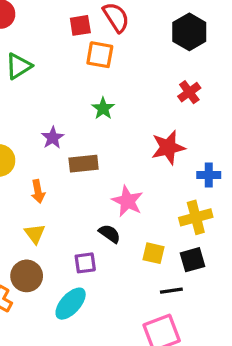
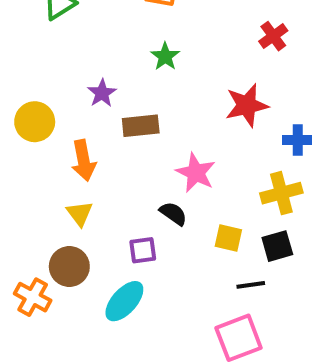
orange arrow: (38, 191) -> (84, 160), size x1.4

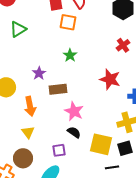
red star: (247, 105) -> (110, 79), turned 30
pink star: (196, 173) -> (74, 111), moved
yellow square: (228, 238) -> (101, 144), size x1.6

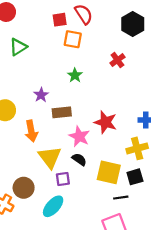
red cross: (123, 45) -> (117, 60), moved
red star: (110, 79) -> (105, 122), moved
yellow triangle: (28, 132) -> (50, 157), moved, size x1.6

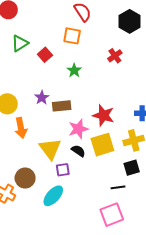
red square: (60, 20) -> (45, 55), moved, turned -32
purple star: (41, 95) -> (42, 98), moved
orange arrow: (31, 131) -> (21, 128), moved
pink star: (79, 136) -> (78, 129), turned 30
yellow square: (109, 172) -> (102, 145), moved, turned -30

